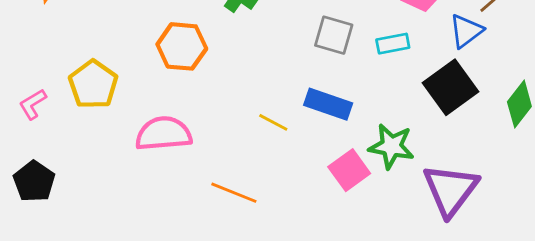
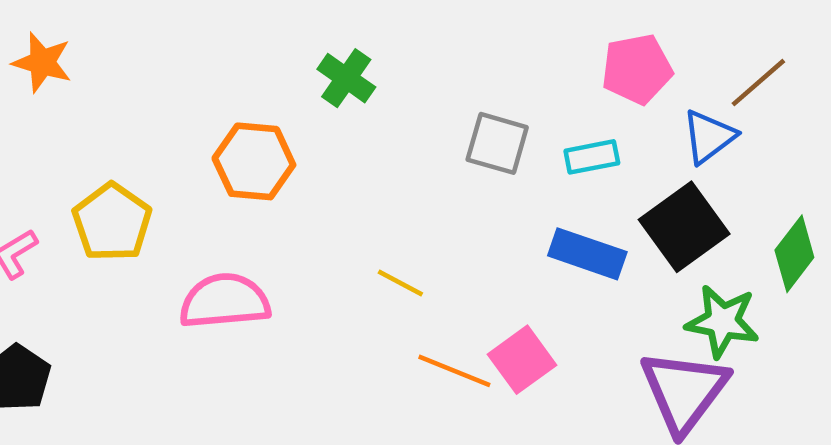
blue rectangle: (328, 104) -> (587, 254), moved
green star: (391, 146) -> (722, 321), moved
orange line: (234, 193) -> (454, 371), moved

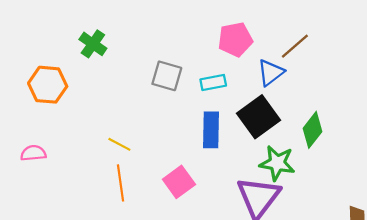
blue rectangle: (587, 254) -> (211, 130), turned 72
pink semicircle: (225, 301) -> (33, 153), size x0.6
orange line: (454, 371) -> (120, 183), moved, turned 60

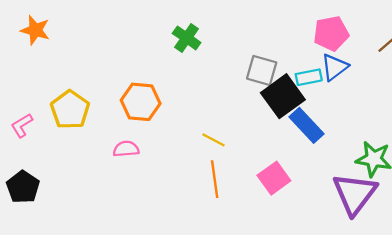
blue triangle: (271, 73) -> (334, 67), moved
orange hexagon: (48, 85) -> (141, 102), moved
black square: (258, 117) -> (283, 96), moved
blue rectangle: (211, 130) -> (306, 125), turned -44

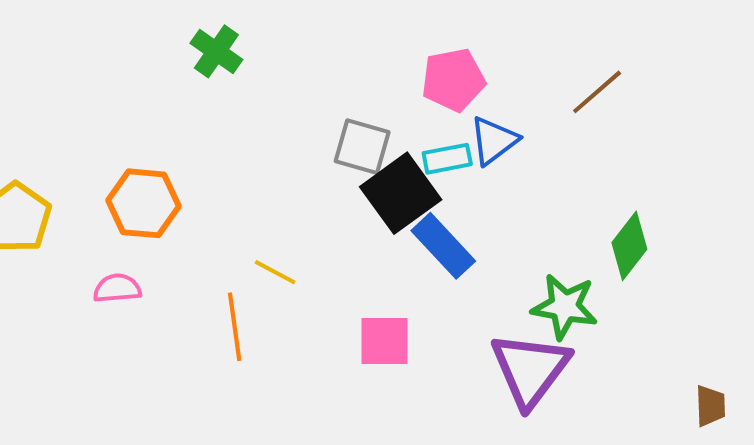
pink pentagon: (331, 33) -> (453, 80), moved
green cross: (187, 38) -> (216, 51), moved
pink square: (274, 178) -> (384, 341), turned 36
orange line: (215, 179) -> (235, 327), moved

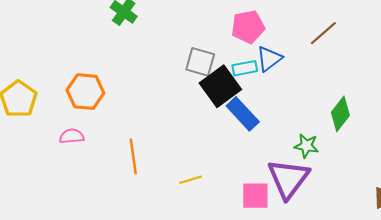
yellow line: (275, 272) -> (191, 180), moved, turned -45
green star: (565, 307) -> (306, 146), size x0.7
pink square: (384, 341) -> (255, 196), moved

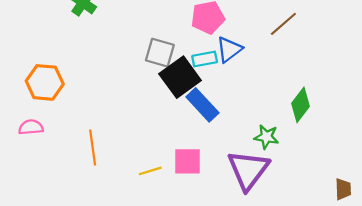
pink square: (255, 196) -> (188, 161), moved

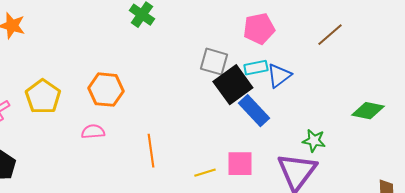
blue triangle: (229, 49) -> (279, 76), moved
green diamond: (301, 105) -> (368, 111), moved, turned 64

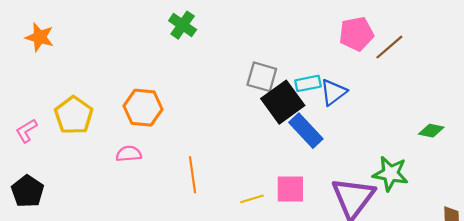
pink pentagon: (259, 29) -> (356, 34), moved
green diamond: (368, 111) -> (431, 131), size x0.7
green star: (314, 141) -> (390, 174), moved, size x1.4

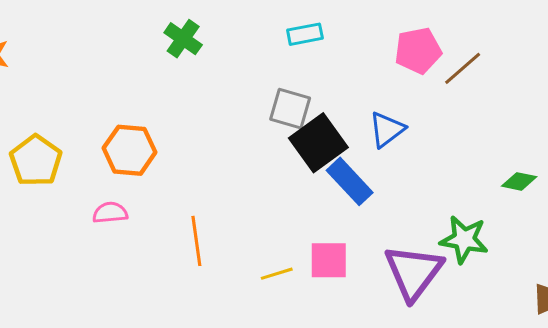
cyan rectangle: (308, 83) -> (305, 34), moved

